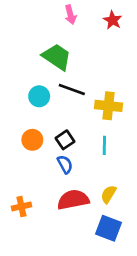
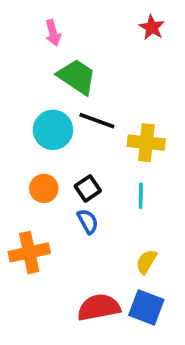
pink arrow: (70, 15) -> (53, 33), moved
cyan circle: (39, 96) -> (53, 130), size x1.4
red semicircle: (73, 200) -> (99, 307), moved
orange cross: (21, 206) -> (29, 252), moved, size x1.5

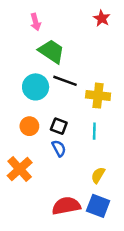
black square: (88, 188) -> (59, 126), turned -35
orange cross: (29, 252) -> (20, 169), turned -30

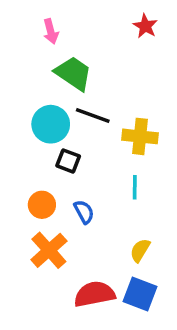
orange circle: (29, 126) -> (42, 205), moved
black square: (59, 126) -> (68, 161), moved
orange cross: (20, 169) -> (49, 250), moved

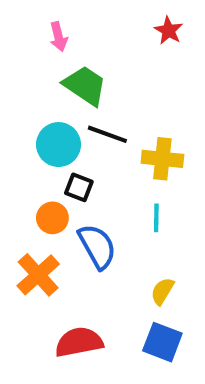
orange circle: (42, 205) -> (52, 218), moved
blue semicircle: (84, 212) -> (97, 246), size x1.6
orange cross: (49, 250) -> (38, 275), moved
red semicircle: (94, 294) -> (79, 342), moved

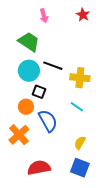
pink arrow: (59, 37) -> (44, 16), moved
green trapezoid: (85, 85) -> (29, 42), moved
cyan line: (156, 218) -> (77, 107), turned -56

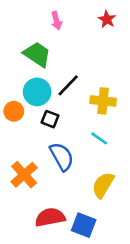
black line: (53, 66) -> (68, 85), turned -66
orange circle: (26, 107) -> (14, 111), moved
yellow semicircle: (80, 143) -> (103, 185), size x1.5
blue square: (80, 168) -> (84, 225), moved

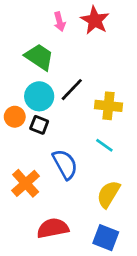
red star: (107, 19) -> (95, 20), moved, size x1.5
black square: (50, 119) -> (39, 125), moved
blue square: (84, 225) -> (106, 238), moved

